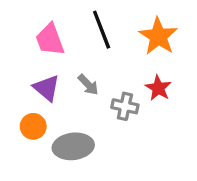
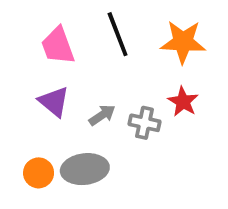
orange star: (158, 36) -> (183, 42), turned -30
gray arrow: (88, 85) -> (102, 115), moved, turned -80
orange circle: (33, 126) -> (39, 173), moved

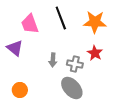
purple triangle: (54, 102) -> (15, 48), moved
gray arrow: (102, 115) -> (53, 60), turned 128
gray ellipse: (85, 169) -> (72, 88), moved, turned 55

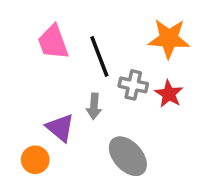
black line: (61, 18) -> (99, 56), moved
purple triangle: (15, 48) -> (60, 128), moved
gray cross: (75, 64) -> (133, 85), moved

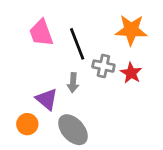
gray ellipse: (128, 156) -> (73, 130), moved

